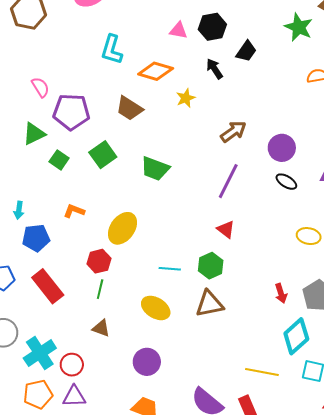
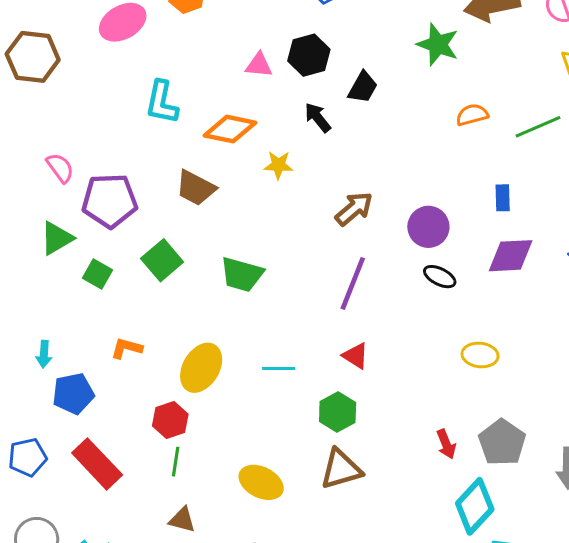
yellow star: (186, 98) -> (278, 165), turned 30
cyan line: (170, 269) -> (279, 369), moved

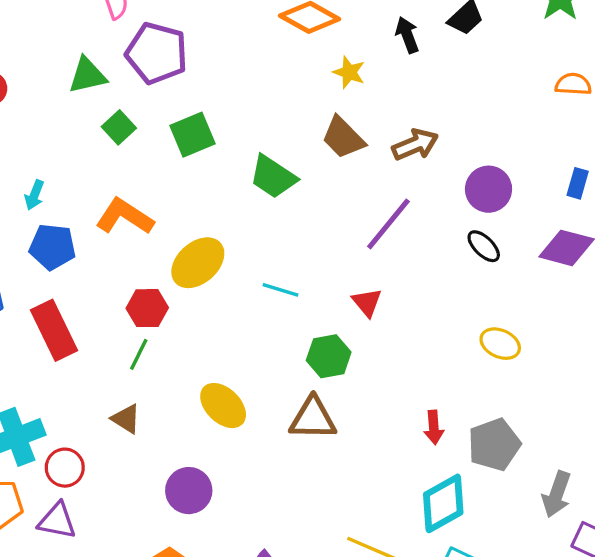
brown trapezoid: (196, 188) -> (343, 138), moved
orange L-shape: (126, 348) -> (125, 217), size x1.6

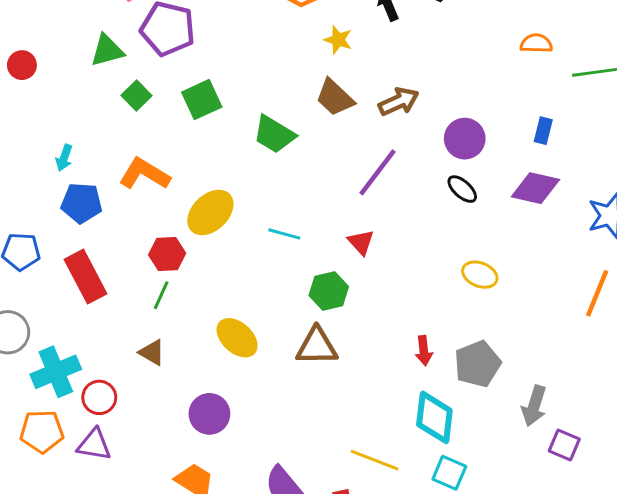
cyan diamond: (443, 503) -> (434, 417), turned -52

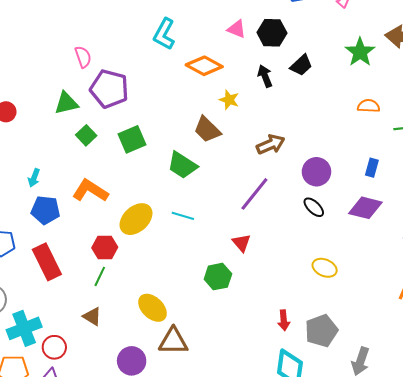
brown trapezoid: (335, 98) -> (207, 130), moved
cyan line: (284, 234) -> (183, 216), moved
brown triangle: (317, 346) -> (173, 341), moved

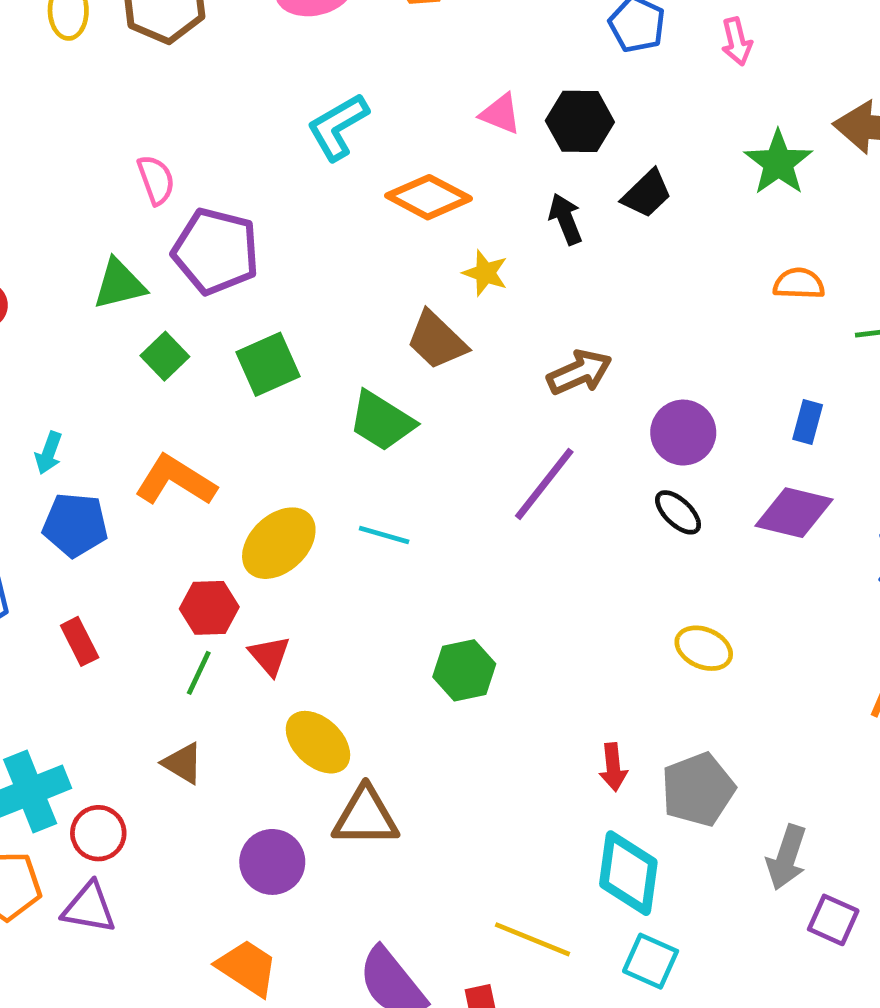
cyan L-shape: (164, 34) -> (338, 127), turned 32
red triangle: (241, 243) -> (270, 656), moved
red rectangle: (47, 262) -> (80, 641), size x0.6

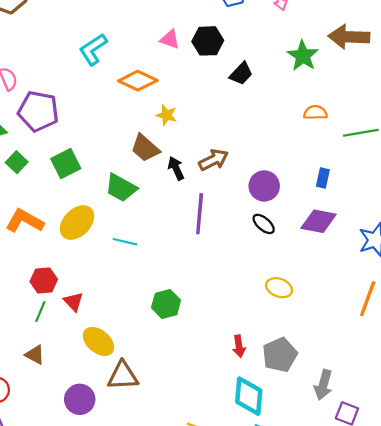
black arrow: (565, 219) -> (176, 168), moved
purple line: (544, 484) -> (200, 214), turned -30
yellow ellipse: (279, 543) -> (77, 223), moved

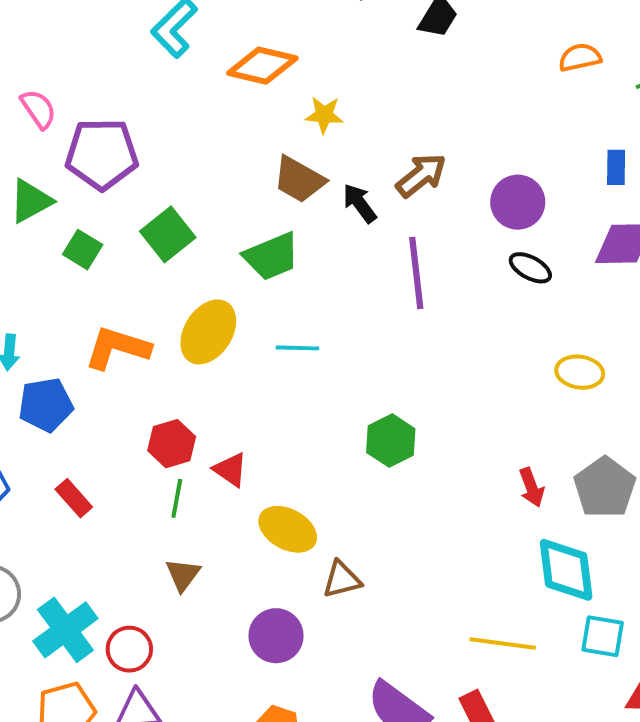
green trapezoid: (121, 188) -> (272, 256), turned -40
brown triangle: (35, 355) -> (183, 575), turned 50
brown triangle: (123, 376) -> (342, 580), size x0.7

